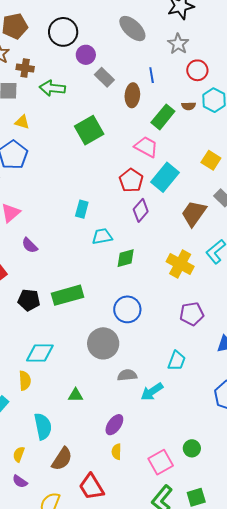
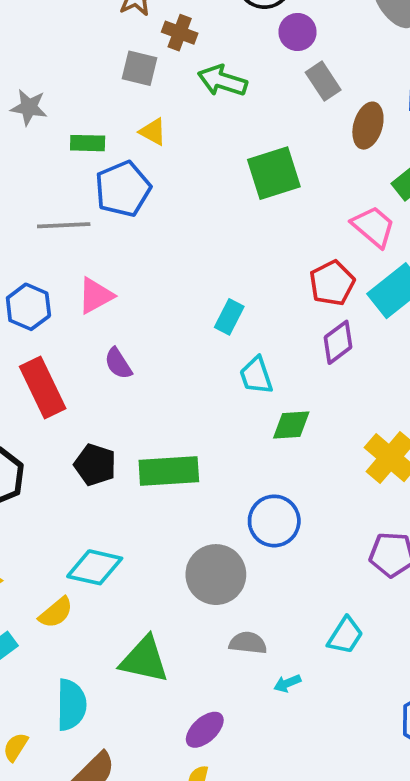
cyan trapezoid: (102, 236) -> (256, 375), turned -110
yellow semicircle: (25, 381) -> (56, 613), turned 42
cyan arrow: (152, 392) -> (287, 683), size x0.6
green triangle: (76, 395) -> (144, 660), size x1.8

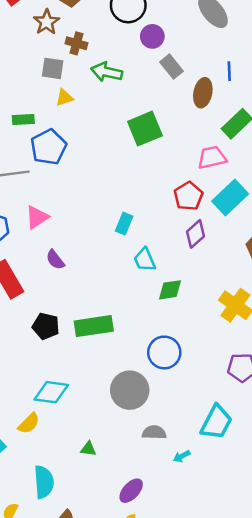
yellow triangle: (153, 132) -> (64, 98), moved, turned -42
pink trapezoid: (373, 227) -> (212, 157), turned -48
cyan trapezoid: (345, 635) -> (216, 422), size x1.4
green triangle: (144, 660) -> (88, 449), size x0.5

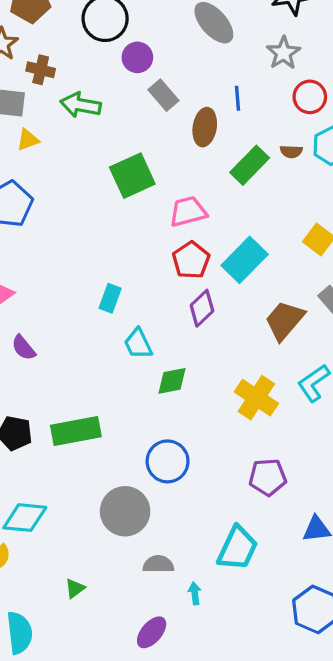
pink trapezoid: (212, 157) -> (188, 212), moved
green triangle: (88, 449) -> (75, 588), turned -42
cyan arrow: (182, 456) -> (195, 593), turned 112
purple ellipse: (131, 491) -> (152, 632), moved

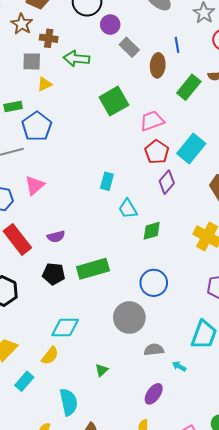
purple semicircle: (24, 348) -> (56, 236), moved, turned -60
cyan arrow: (195, 593) -> (179, 366), turned -48

